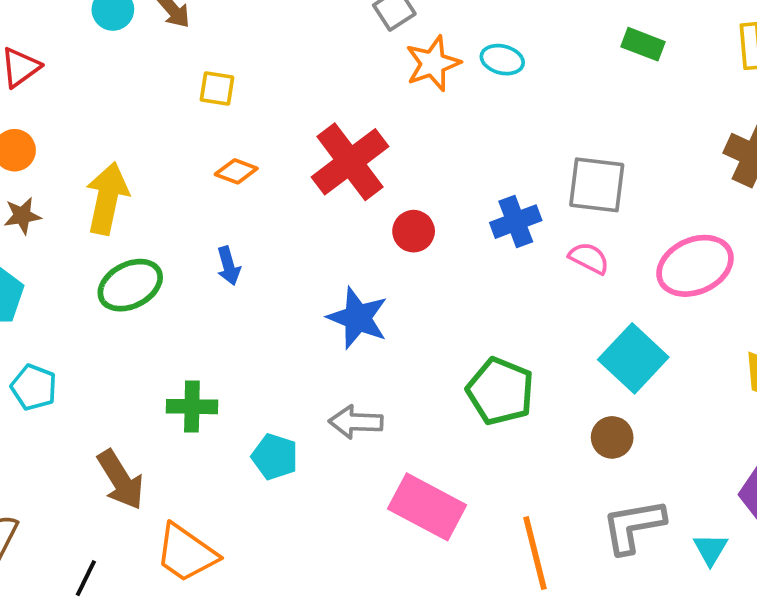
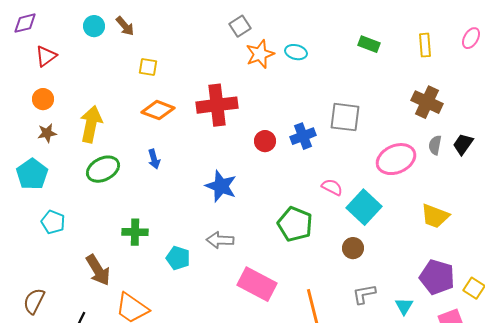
red cross: (350, 162) -> (217, 105), turned 30
orange diamond: (236, 171) -> (158, 110), size x1.5
red circle: (414, 231) -> (265, 141), moved
pink semicircle: (589, 258) -> (332, 187), moved
gray L-shape: (633, 526) -> (364, 294), size x0.7

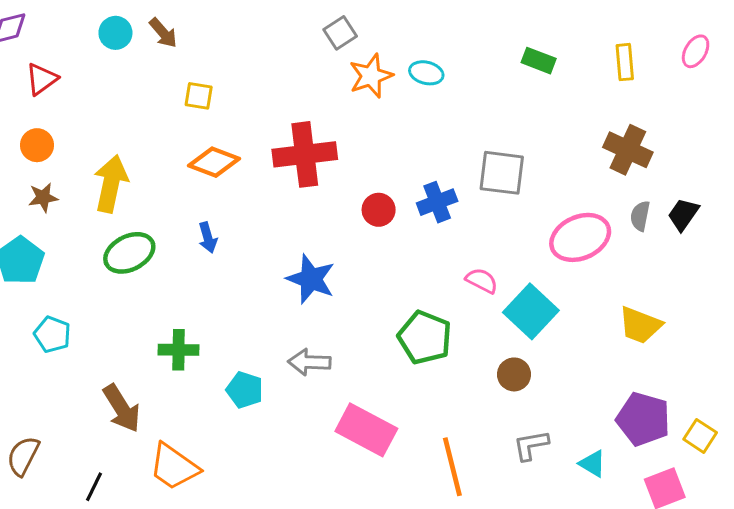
cyan triangle: (404, 306) -> (592, 464), turned -30

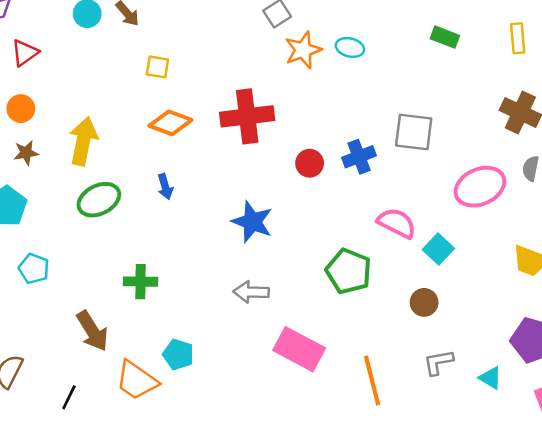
pink semicircle: (482, 281) -> (397, 223), size x1.4
cyan square: (531, 311) -> (438, 249), size x0.7
cyan pentagon: (245, 390) -> (178, 354), moved

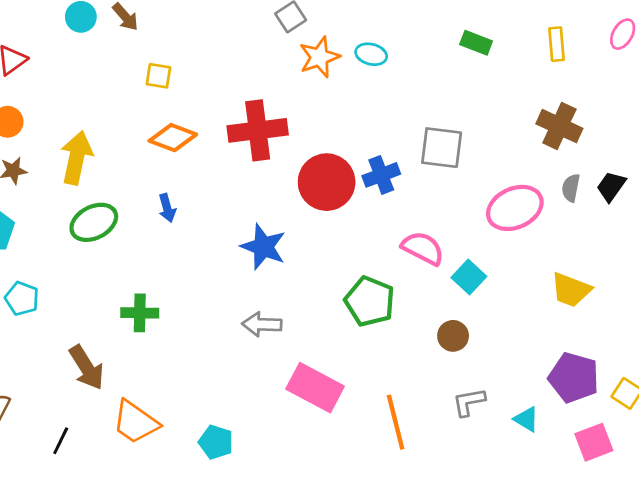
red circle: (310, 163) -> (327, 182), size x1.8
cyan pentagon: (178, 354) -> (216, 442), moved

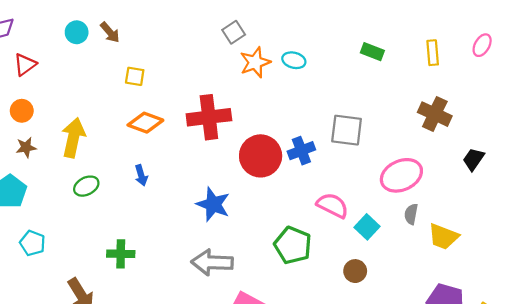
gray semicircle: (571, 188) -> (411, 214), moved
green ellipse: (94, 222) -> (86, 186), size x0.7
gray arrow: (262, 324) -> (212, 262), size x1.4

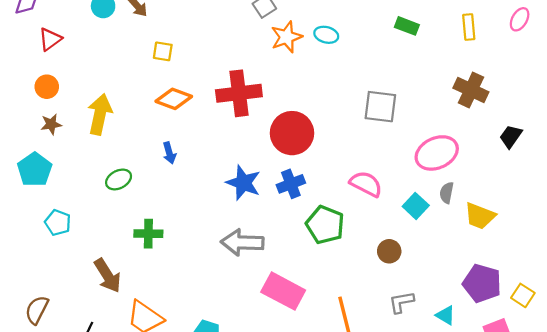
blue cross: (301, 151) -> (291, 184), moved
green ellipse: (86, 186) -> (119, 179), moved
cyan square: (367, 227) -> (416, 206), moved

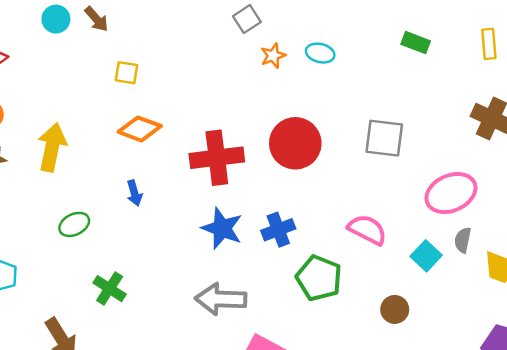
orange star: (286, 37) -> (273, 56), size x0.7
red cross: (239, 93) -> (217, 158), moved
red circle: (292, 133) -> (295, 143), moved
green cross: (148, 234) -> (110, 289), turned 32

